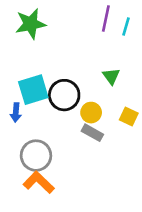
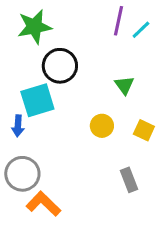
cyan line: (126, 27) -> (141, 30), turned 30
black circle: (64, 95) -> (60, 66), moved
gray rectangle: (92, 133) -> (129, 180), moved, turned 40
gray circle: (36, 156) -> (22, 174), moved

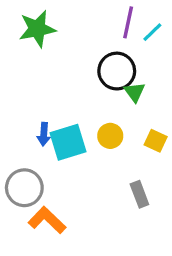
black circle: (60, 66) -> (117, 71), moved
cyan square: (37, 100) -> (68, 142), moved
blue arrow: (18, 126) -> (44, 134), moved

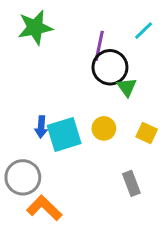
purple line: (128, 22) -> (99, 46), moved

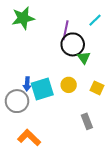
gray circle: (23, 177) -> (17, 101), moved

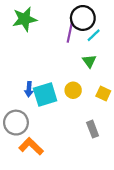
cyan line: (95, 20) -> (94, 35), moved
black circle: (73, 44) -> (83, 18), moved
gray circle: (17, 101) -> (16, 123), moved

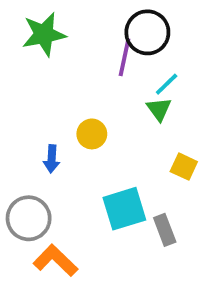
cyan line: (94, 35) -> (167, 84), moved
yellow circle: (73, 90) -> (92, 134), moved
cyan square: (45, 95) -> (124, 209), moved

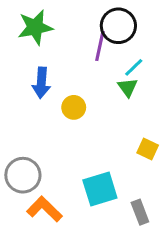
blue arrow: (52, 159) -> (41, 83), moved, size x1.4
yellow square: (184, 167) -> (148, 149), moved
cyan square: (124, 209) -> (100, 189), moved
gray rectangle: (165, 230) -> (140, 212), moved

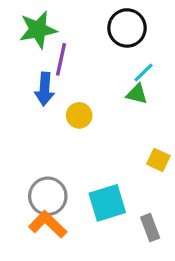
purple line: (100, 46) -> (61, 59), moved
green triangle: (128, 87) -> (137, 94), turned -40
gray circle: (23, 175) -> (48, 196), moved

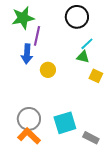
yellow square: (158, 160) -> (96, 76), moved
gray rectangle: (150, 228) -> (91, 138), turned -42

